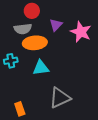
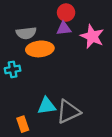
red circle: (32, 11) -> (66, 13), moved
purple triangle: (56, 25) -> (64, 28), turned 40
cyan triangle: (41, 68) -> (47, 106), moved

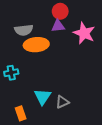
cyan cross: (13, 69) -> (11, 73), moved
cyan triangle: (47, 106) -> (42, 97), turned -48
gray triangle: (68, 112) -> (62, 102), size x0.6

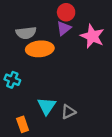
purple triangle: (58, 26) -> (64, 28), turned -32
cyan cross: (11, 73) -> (12, 80), turned 32

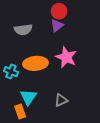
pink star: (92, 36) -> (66, 57), moved
orange ellipse: (40, 49) -> (35, 63), moved
cyan triangle: (47, 106) -> (28, 97), moved

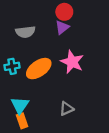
orange ellipse: (35, 63) -> (39, 69), turned -30
cyan cross: (11, 72) -> (12, 66), moved, turned -32
cyan triangle: (28, 97) -> (20, 105), moved

